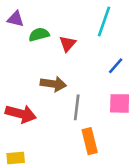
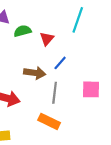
blue line: (116, 66) -> (60, 63), moved
orange rectangle: (90, 141) -> (49, 121), moved, turned -50

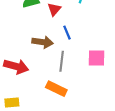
blue line: (60, 63) -> (67, 33), turned -64

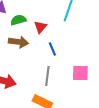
brown arrow: (43, 42) -> (18, 42), moved

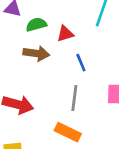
red triangle: (40, 27) -> (65, 34), turned 32

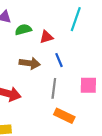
brown arrow: (36, 53) -> (30, 63), moved
orange rectangle: (68, 132) -> (64, 116), moved

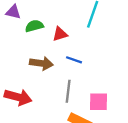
blue line: (59, 60) -> (74, 60), turned -48
pink square: (88, 85) -> (98, 102), moved

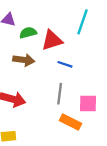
red triangle: (60, 34) -> (52, 40), size x1.5
brown arrow: (41, 63) -> (24, 60), moved

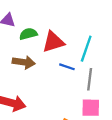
cyan line: (82, 22) -> (86, 49), moved
gray line: (60, 94) -> (90, 79), moved

